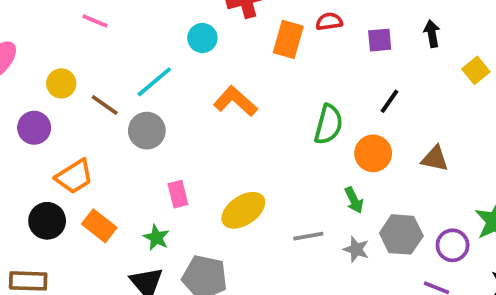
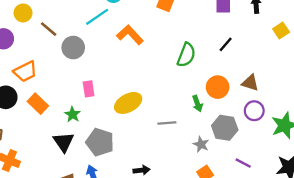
cyan line: (154, 82) -> (97, 17), moved
orange circle: (373, 153) -> (218, 87), moved
purple circle: (453, 245) -> (254, 111), moved
gray star: (356, 249) -> (201, 144), moved

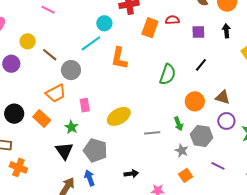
orange L-shape: (130, 35) -> (119, 58), turned -125
orange trapezoid: (25, 71) -> (56, 93), moved
green arrow: (197, 104) -> (179, 124), moved

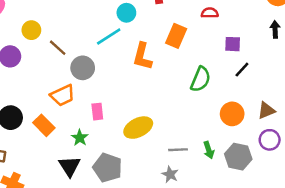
orange rectangle: (150, 28) -> (176, 36), moved
purple square: (198, 32) -> (233, 44), moved
brown triangle: (223, 97) -> (266, 110), turned -42
green arrow: (179, 124) -> (209, 150), moved
gray star: (182, 151) -> (170, 174), moved

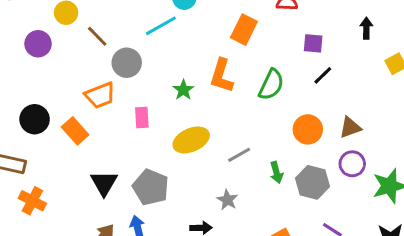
orange L-shape: (142, 56) -> (222, 76), moved
green star: (80, 138) -> (183, 90), moved
gray line: (178, 150) -> (239, 155), moved, turned -30

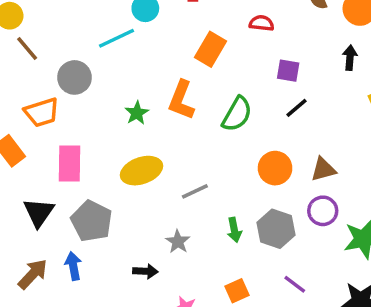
brown line: (97, 36) -> (27, 49), moved
pink rectangle: (142, 118) -> (70, 164), moved, size x1.5
green arrow: (276, 172) -> (234, 230), moved

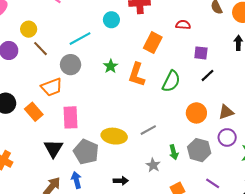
cyan line: (116, 38) -> (80, 39), moved
green star: (137, 113) -> (111, 66), moved
yellow ellipse: (142, 171) -> (114, 136), moved, turned 30
gray star: (178, 242) -> (153, 165), moved

